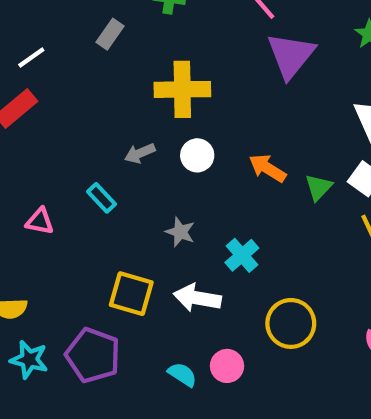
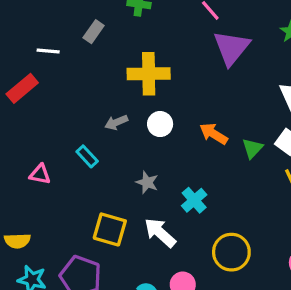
white line: (31, 58) -> (48, 51), moved, turned 40
white arrow: (197, 298) -> (160, 233), turned 32

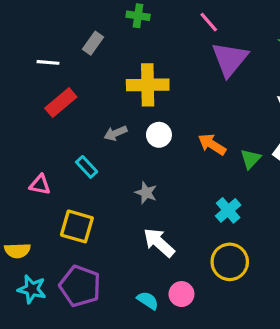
red rectangle: (22, 88) -> (61, 103), moved
cyan cross: (194, 200) -> (228, 210), moved
yellow square: (110, 229) -> (77, 226), moved

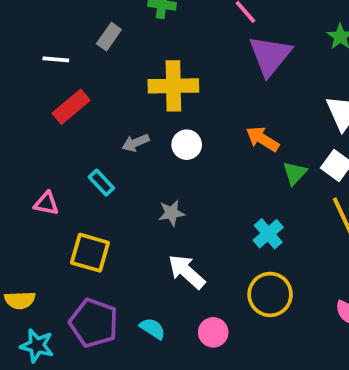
orange arrow: (212, 144) -> (262, 139), moved
gray star: (146, 193) -> (171, 213), turned -30
yellow semicircle: (17, 251) -> (20, 300), moved
cyan star: (32, 289) -> (37, 346), moved
cyan semicircle: (148, 300) -> (153, 329), moved

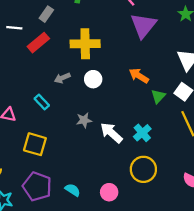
red rectangle: (71, 107) -> (38, 43), moved
white arrow: (187, 272) -> (111, 133), moved

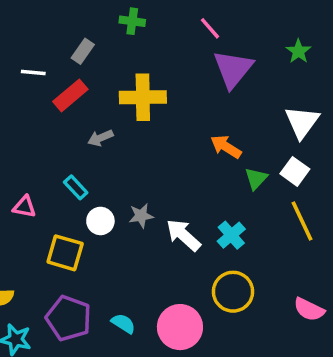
gray arrow: (62, 78) -> (100, 138), moved
white circle: (93, 79) -> (100, 221), moved
pink circle: (109, 192) -> (180, 327), size x1.6

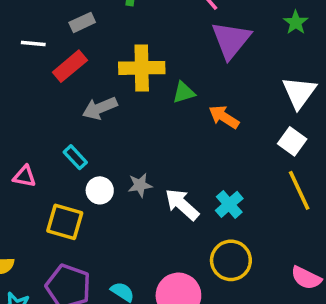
gray rectangle: (83, 51) -> (82, 22), turned 30
gray arrow: (100, 138) -> (100, 108), size x1.4
green triangle: (256, 179) -> (184, 92), moved, turned 30

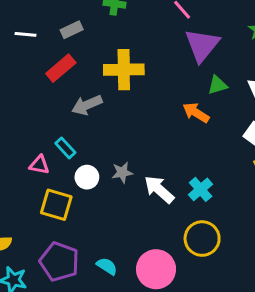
white line: (33, 43) -> (26, 34), moved
green triangle: (184, 92) -> (217, 85), moved
pink triangle: (25, 176) -> (39, 165), moved

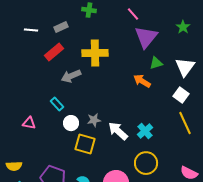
pink triangle: (39, 165) -> (29, 123), moved
yellow square: (56, 205) -> (85, 144), moved

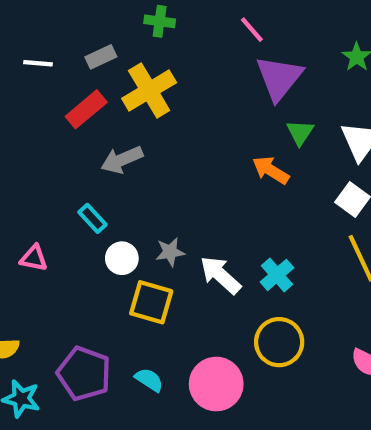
yellow cross: (95, 53) -> (149, 90), moved, turned -30
green triangle: (156, 63) -> (300, 132), turned -40

